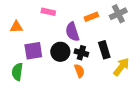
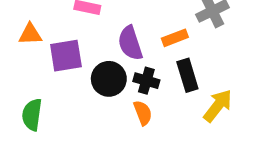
orange rectangle: (91, 17) -> (175, 38), moved
purple square: (33, 51) -> (66, 56), moved

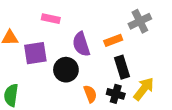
black cross: (146, 81) -> (116, 94), moved

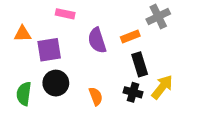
black circle: (66, 70) -> (56, 83), moved
orange semicircle: (90, 94) -> (96, 96), moved

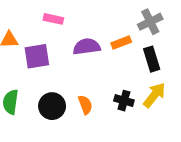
purple semicircle: (97, 40) -> (87, 47), turned 100
black rectangle: (140, 64) -> (152, 59), moved
black circle: (56, 83) -> (52, 106), moved

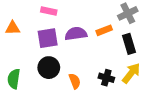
purple square: (37, 56) -> (48, 38), moved
black circle: (52, 106) -> (49, 68), moved

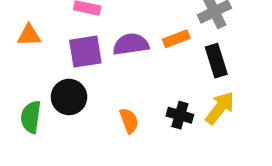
black circle: (49, 68) -> (69, 97), moved

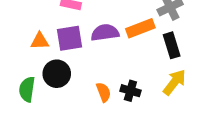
orange triangle: (29, 35) -> (40, 41), moved
orange rectangle: (176, 39) -> (140, 28), size x1.4
black cross: (180, 115) -> (130, 91), moved

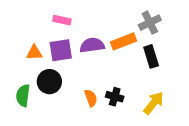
yellow arrow: (174, 82) -> (154, 103), moved

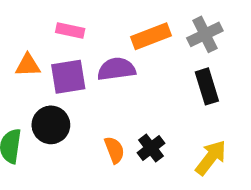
orange rectangle: (123, 41) -> (151, 36), moved
orange triangle: (34, 53) -> (28, 65), moved
black cross: (115, 97) -> (151, 148), turned 36

